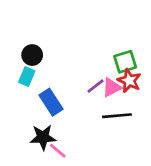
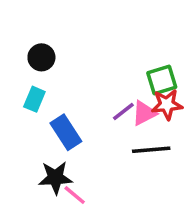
black circle: (32, 55) -> (41, 57), moved
red star: (129, 81) -> (167, 104), turned -30

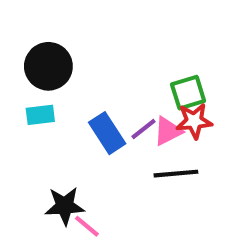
black circle: (41, 57) -> (48, 66), size x1.5
cyan rectangle: (34, 99) -> (40, 115), turned 60
blue rectangle: (66, 132) -> (107, 133), moved

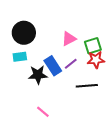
pink triangle: (168, 131) -> (69, 39), moved
black star: (65, 206) -> (38, 75), moved

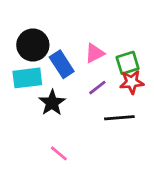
cyan rectangle: (20, 57) -> (27, 78), size x1.5
blue rectangle: (53, 66) -> (62, 64), moved
black star: (38, 75) -> (52, 103), turned -30

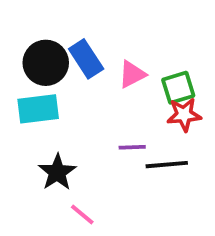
blue rectangle: (62, 64) -> (86, 59), moved
purple line: (97, 88) -> (132, 147), moved, turned 36
black star: (52, 103) -> (57, 172), moved

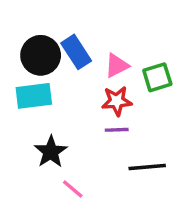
red star: (184, 115) -> (117, 101), moved
black line: (167, 165) -> (147, 167), moved

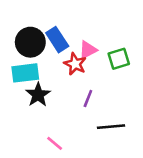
red star: (117, 101) -> (75, 64), moved, turned 30
purple line: (117, 130) -> (88, 99), turned -66
black star: (51, 152) -> (38, 95), moved

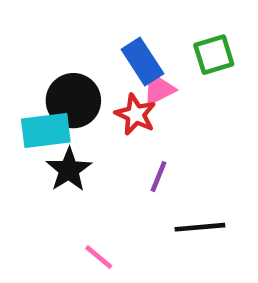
blue rectangle: (57, 40) -> (142, 62), moved
black circle: (30, 42) -> (73, 101), moved
green square: (119, 59) -> (214, 55), moved

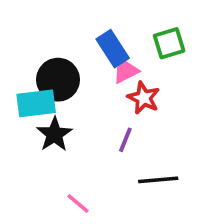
red star: (136, 114) -> (144, 98), moved

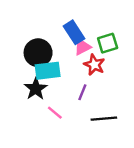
green square: (169, 43) -> (108, 43), moved
cyan rectangle: (36, 103) -> (48, 71), moved
pink line: (78, 204) -> (55, 113), moved

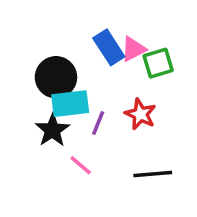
pink triangle: (82, 47) -> (133, 49), moved
red star: (94, 65) -> (140, 114), moved
purple line: (82, 92) -> (98, 123), moved

